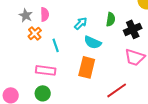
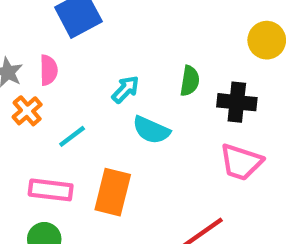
black cross: (133, 29) -> (237, 102), turned 30
cyan line: (56, 45) -> (72, 136), turned 72
orange rectangle: (87, 67) -> (113, 192), moved

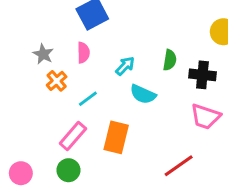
pink semicircle: (49, 70) -> (83, 53), moved
pink rectangle: (51, 190) -> (73, 136), turned -56

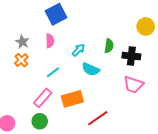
orange cross: (57, 81) -> (21, 60), moved
orange rectangle: (116, 137) -> (72, 99), turned 60
red line: (179, 166) -> (98, 118), moved

